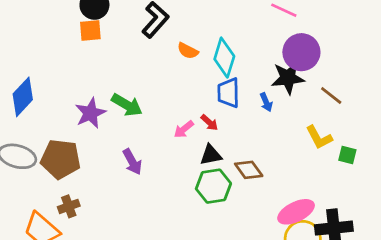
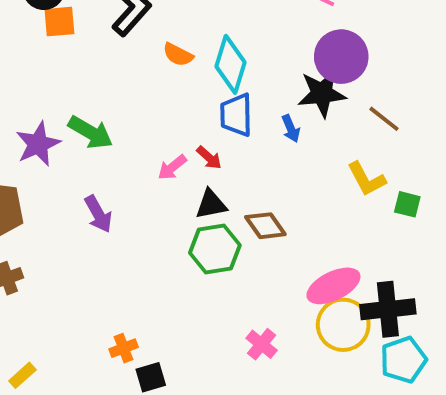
orange square: (90, 31) -> (59, 22), moved

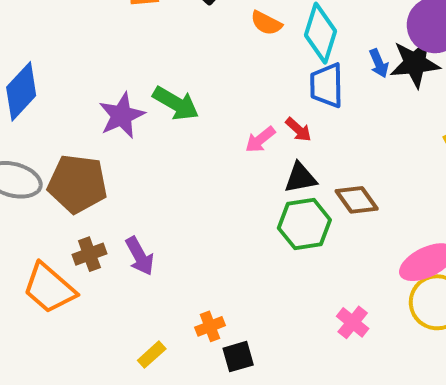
blue arrow: (291, 128) -> (379, 63), moved
purple arrow: (98, 214) -> (140, 256), moved
yellow rectangle: (22, 375) -> (152, 355), moved

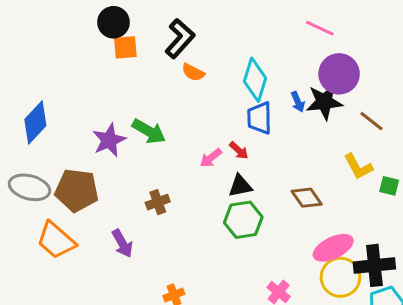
orange semicircle: (266, 23) -> (193, 72), moved
brown diamond: (357, 200) -> (307, 198), moved
brown cross: (89, 254) -> (158, 202), moved
orange trapezoid: (49, 288) -> (56, 240), moved

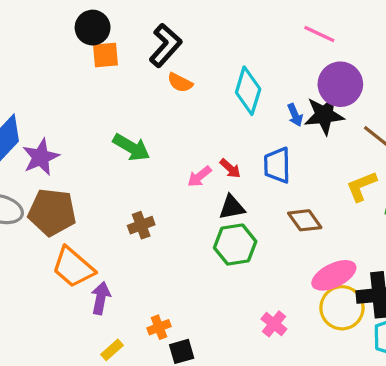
blue trapezoid: (259, 118) -> (277, 165), moved
purple star: (109, 140) -> (41, 157), moved
yellow L-shape: (358, 167) -> (361, 186), turned 96
orange trapezoid: (56, 240) -> (73, 267), moved
purple arrow: (122, 243) -> (101, 298), moved, turned -140

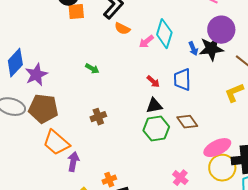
green arrow: (131, 147) -> (92, 69), size x0.6
pink arrow: (199, 177) -> (146, 42), moved
brown diamond: (305, 220) -> (187, 122), moved

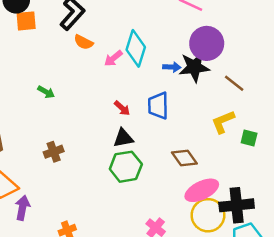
blue arrow: (193, 49) -> (172, 67), turned -64
brown diamond: (187, 122) -> (184, 158), moved

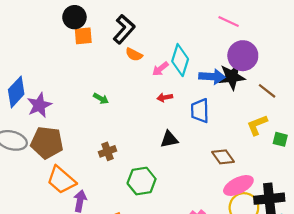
blue arrow: (172, 67) -> (212, 77), size x1.6
red arrow: (122, 108) -> (165, 97), moved, turned 128
green hexagon: (126, 167) -> (142, 181), moved

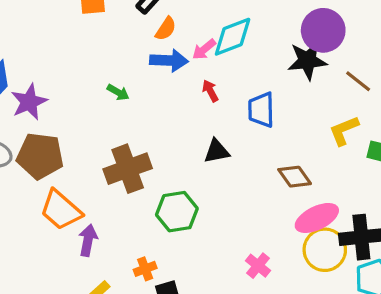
orange semicircle: (134, 55) -> (166, 29), turned -84
cyan diamond: (180, 60) -> (233, 37), turned 52
blue arrow: (212, 77) -> (169, 61), moved
red arrow: (165, 97) -> (210, 91), turned 72
brown cross: (107, 151) -> (128, 169), size x1.8

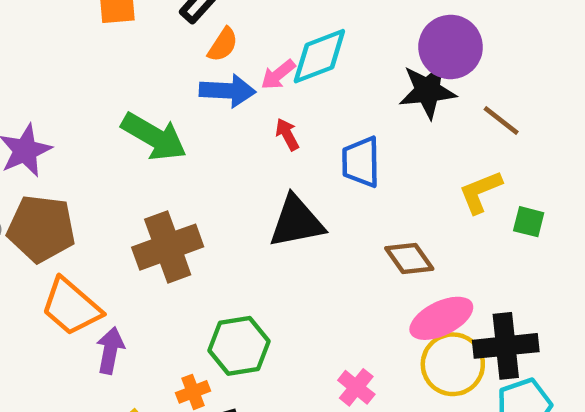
green arrow: (118, 92) -> (154, 137), size x2.0
black triangle: (217, 151) -> (296, 222), size x1.5
green hexagon: (177, 212) -> (239, 346), moved

